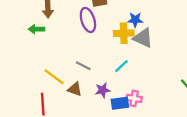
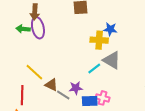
purple ellipse: (88, 20) -> (38, 28), moved
gray triangle: (143, 38) -> (112, 60), moved
gray line: (83, 66) -> (63, 95), moved

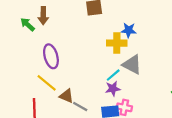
purple ellipse: (38, 28) -> (51, 56), moved
green arrow: (23, 29) -> (28, 24), moved, turned 40
purple star: (76, 88) -> (113, 89), moved

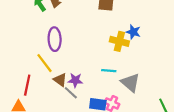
gray triangle: (132, 65) -> (130, 83), moved
cyan line: (113, 75) -> (109, 71), turned 32
purple star: (113, 89) -> (75, 80), moved

